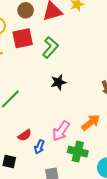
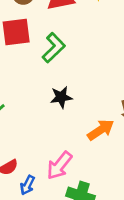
orange arrow: (91, 122) -> (101, 130), moved

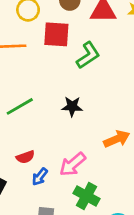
black star: (61, 97) -> (72, 107), moved

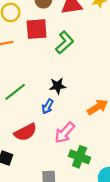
red semicircle: (25, 157) -> (25, 132), size x1.5
blue arrow: (40, 177) -> (48, 106), moved

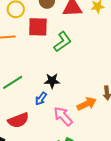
pink arrow: (65, 133) -> (63, 116), moved, turned 90

